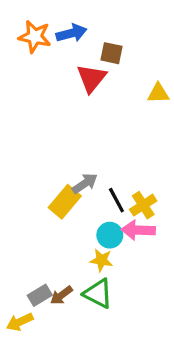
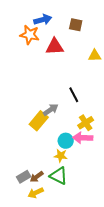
orange star: (35, 37) -> (30, 35), moved
brown square: (111, 53) -> (76, 25), moved
red triangle: (91, 78) -> (55, 47), turned 48
black line: (116, 200) -> (74, 95), moved
yellow arrow: (20, 322) -> (36, 193), moved

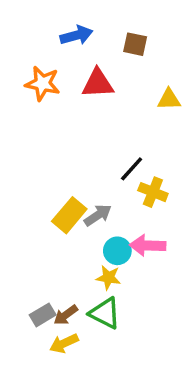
orange star: (30, 35) -> (43, 83), moved
black line: (74, 95) -> (132, 169), turned 70
gray arrow: (51, 110) -> (98, 215), moved
yellow cross: (86, 123) -> (153, 192), moved, turned -35

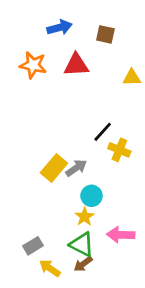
pink arrow: (148, 245) -> (121, 235), moved
yellow star: (108, 278) -> (85, 217), turned 30
brown arrow: (66, 315) -> (83, 264), moved
yellow arrow: (64, 343) -> (50, 268), turned 60

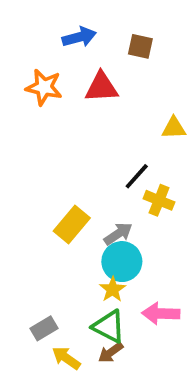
yellow triangle: (132, 78) -> (174, 128), moved
gray arrow: (76, 168) -> (118, 234), moved
cyan circle: (92, 196) -> (122, 262), size x1.4

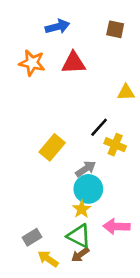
brown square: (140, 46) -> (115, 29), moved
yellow rectangle: (72, 224) -> (52, 147), moved

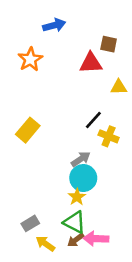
brown square: (115, 29) -> (109, 44), moved
orange star: (32, 63) -> (30, 59), turned 30
red triangle: (74, 63) -> (91, 63), moved
yellow rectangle: (52, 147) -> (28, 130), moved
pink arrow: (117, 226) -> (96, 239), moved

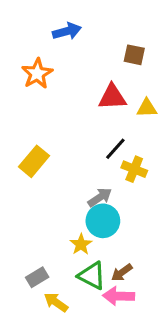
red triangle: (91, 63) -> (112, 97), moved
yellow star: (77, 197) -> (81, 244), moved
brown arrow: (76, 240) -> (122, 273), moved

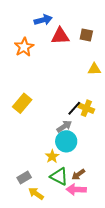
red triangle: (112, 97) -> (60, 36), moved
black line: (115, 149) -> (74, 108), moved

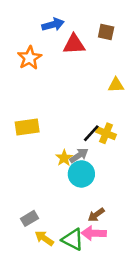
brown square: (86, 35) -> (106, 32), moved
yellow rectangle: (22, 103) -> (27, 127), turned 42
yellow star: (52, 156) -> (64, 158), moved
green triangle: (59, 176) -> (73, 239), moved

